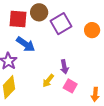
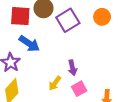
orange circle: (92, 30) -> (102, 17), moved
pink square: (70, 86) -> (79, 89), turned 32

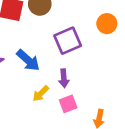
purple square: (68, 20) -> (68, 41), moved
blue arrow: (29, 44) -> (28, 60), moved

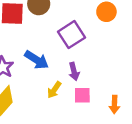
pink square: (68, 104) -> (82, 95), turned 30

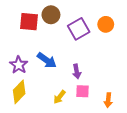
purple square: (71, 35) -> (79, 29), moved
yellow arrow: (54, 90) -> (59, 97), moved

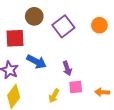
red square: (29, 22) -> (15, 38), moved
orange circle: (106, 24) -> (99, 25), moved
orange arrow: (108, 100) -> (102, 92), turned 96

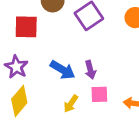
blue arrow: (36, 62) -> (63, 70), moved

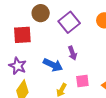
purple arrow: (90, 70) -> (72, 53), moved

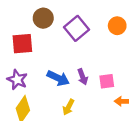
purple arrow: (72, 53) -> (83, 77), moved
pink square: (82, 81) -> (107, 81), moved

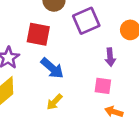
red square: (22, 44) -> (38, 34), moved
purple arrow: (83, 77) -> (110, 57), moved

